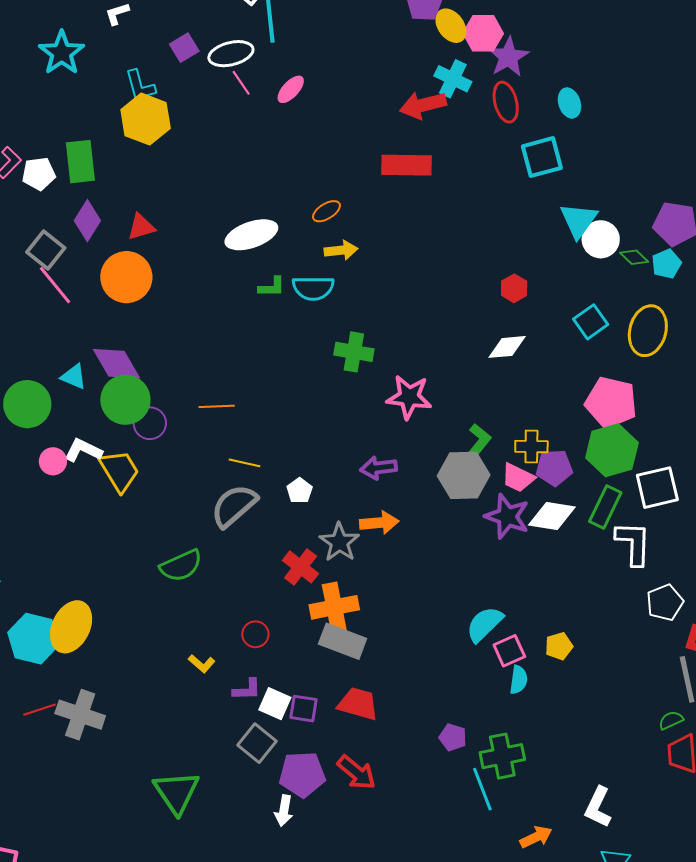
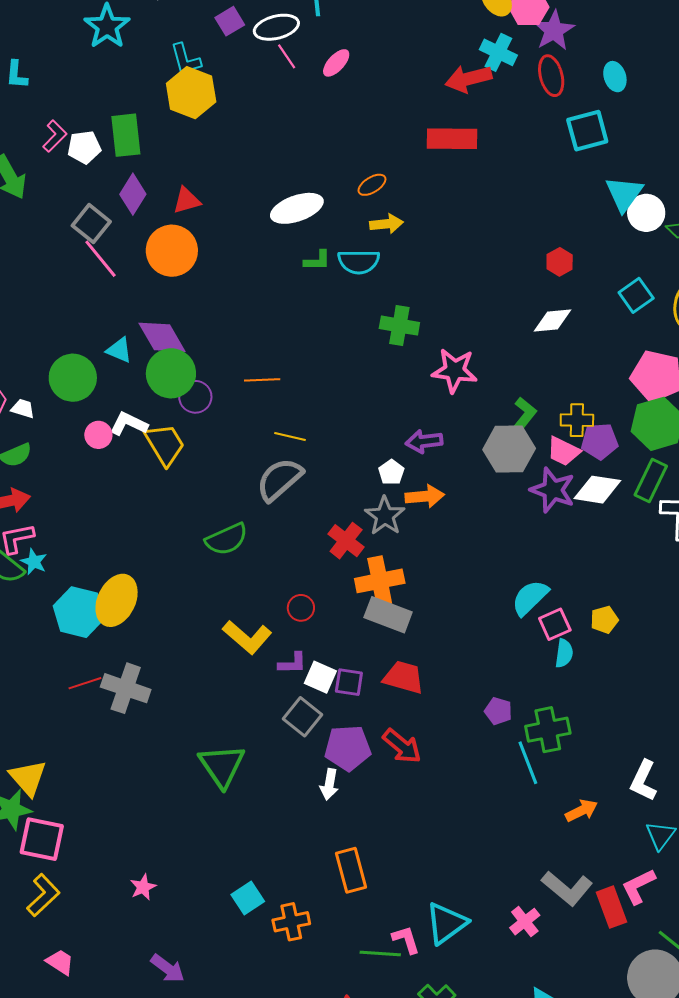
white pentagon: (300, 491) -> (391, 472), moved
yellow L-shape: (202, 664) -> (247, 637), size x1.8

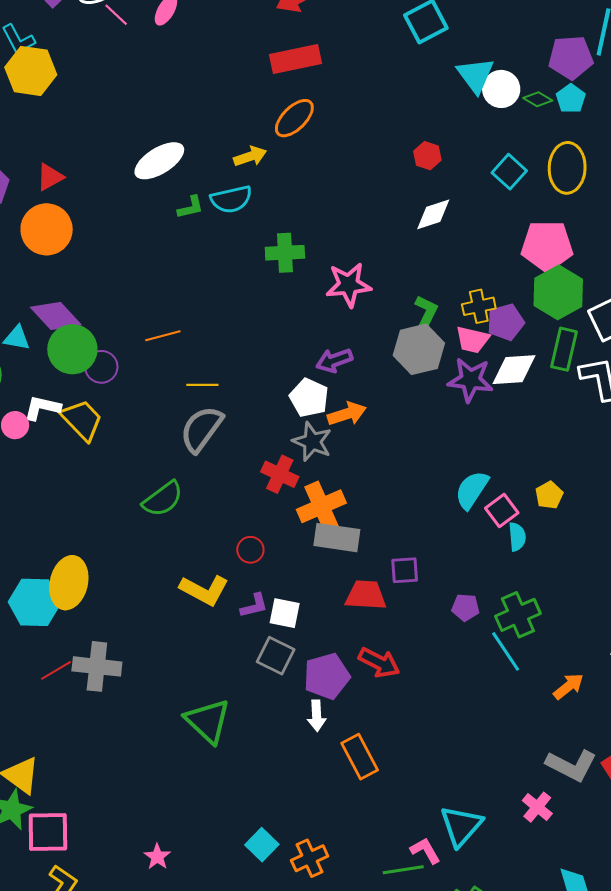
orange ellipse: (372, 185) -> (294, 118), moved, size x1.5
white pentagon: (391, 472) -> (309, 398), size x1.5
purple square: (349, 682) -> (405, 570), moved
orange rectangle: (351, 870) -> (360, 757), moved

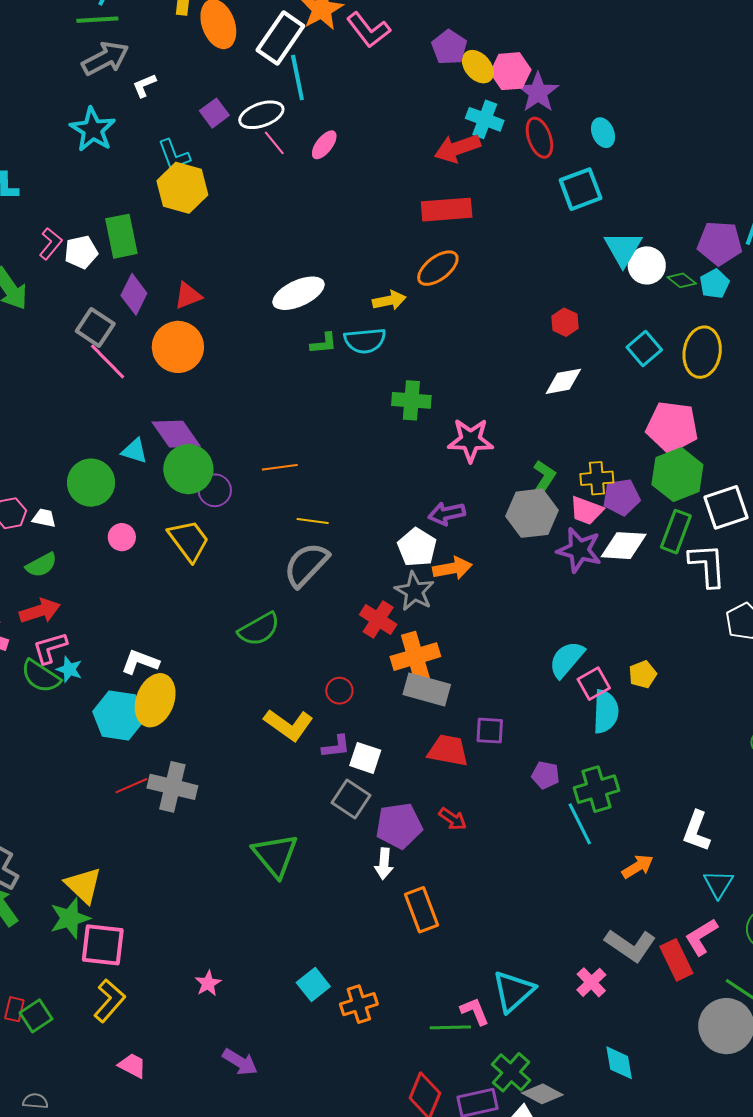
white L-shape: (42, 408) -> (140, 662), moved
cyan semicircle: (517, 537) -> (606, 712), size x1.5
red arrow: (379, 663) -> (453, 819), size x0.7

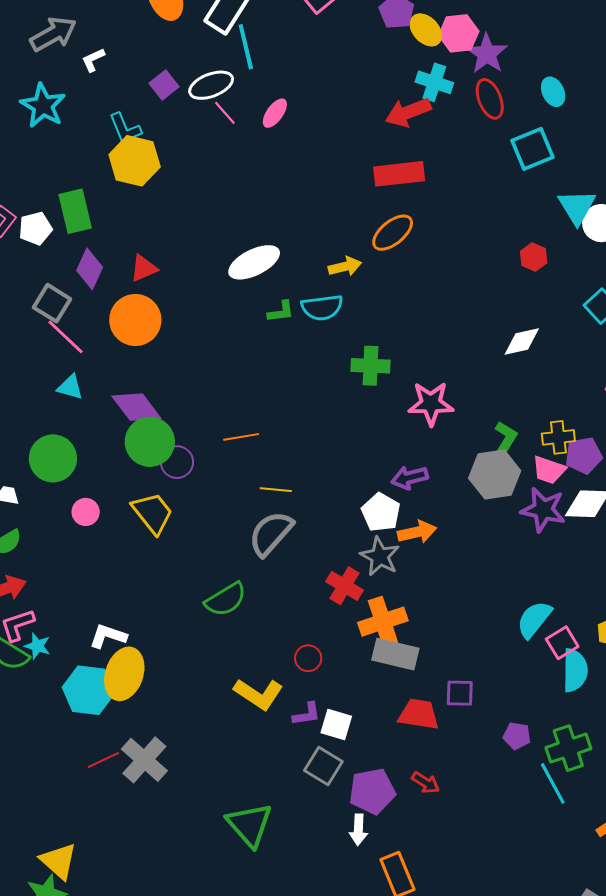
red hexagon: (565, 322) -> (534, 257), moved
cyan triangle: (135, 451) -> (70, 387), moved
gray cross: (172, 787) -> (144, 760), turned 30

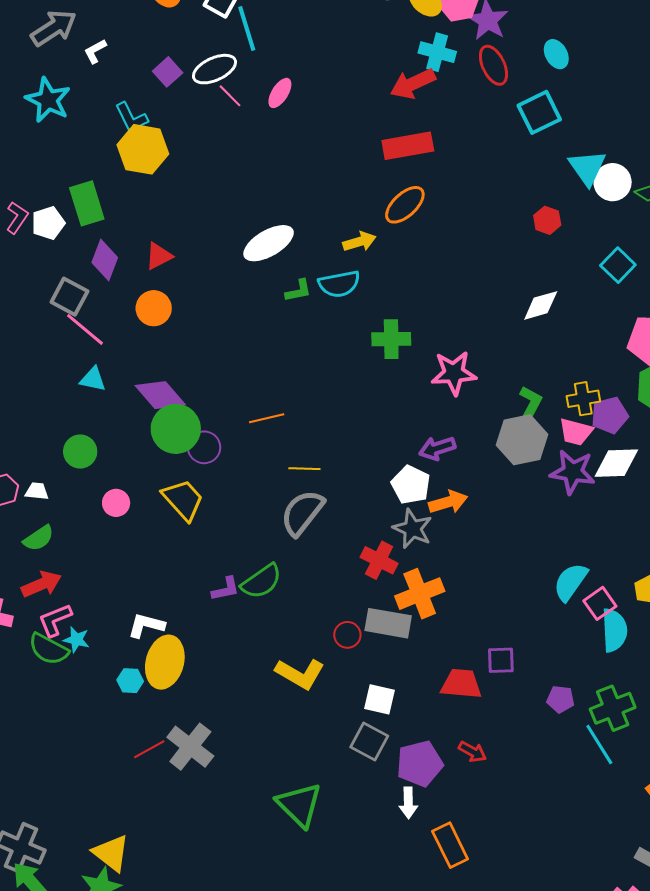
orange circle: (135, 320) -> (154, 308), size x0.7
green circle: (53, 458) -> (80, 452), size x0.7
gray rectangle: (395, 654) -> (388, 623), moved
cyan hexagon: (88, 690) -> (130, 681), size x0.5
purple L-shape: (307, 714) -> (226, 589), moved

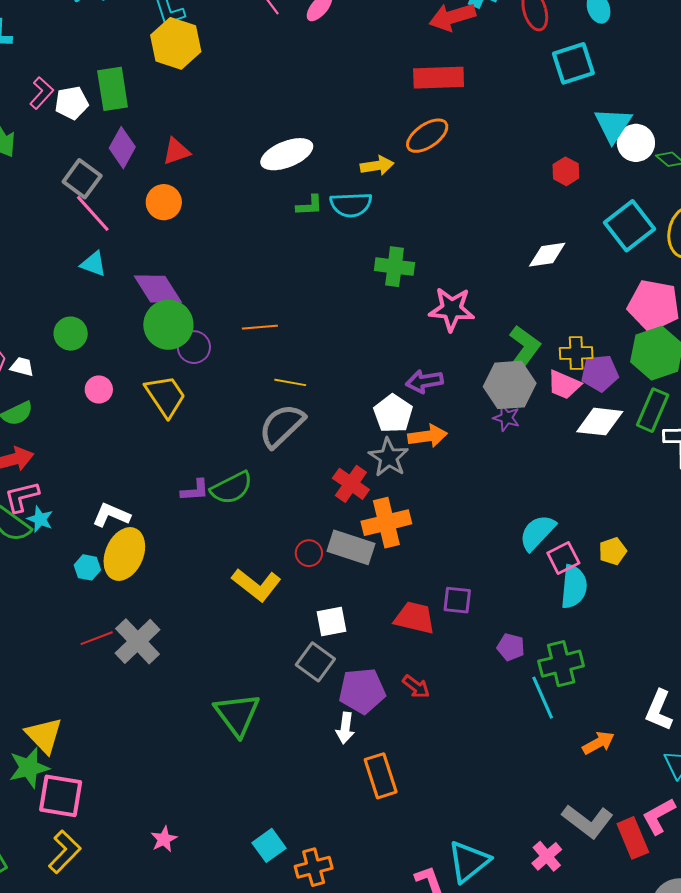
cyan square: (618, 265) -> (629, 226), size x1.4
green L-shape: (530, 404) -> (523, 350), size x1.4
purple star: (573, 472) -> (506, 418), moved, size x0.6
white square: (380, 699) -> (332, 621), turned -32

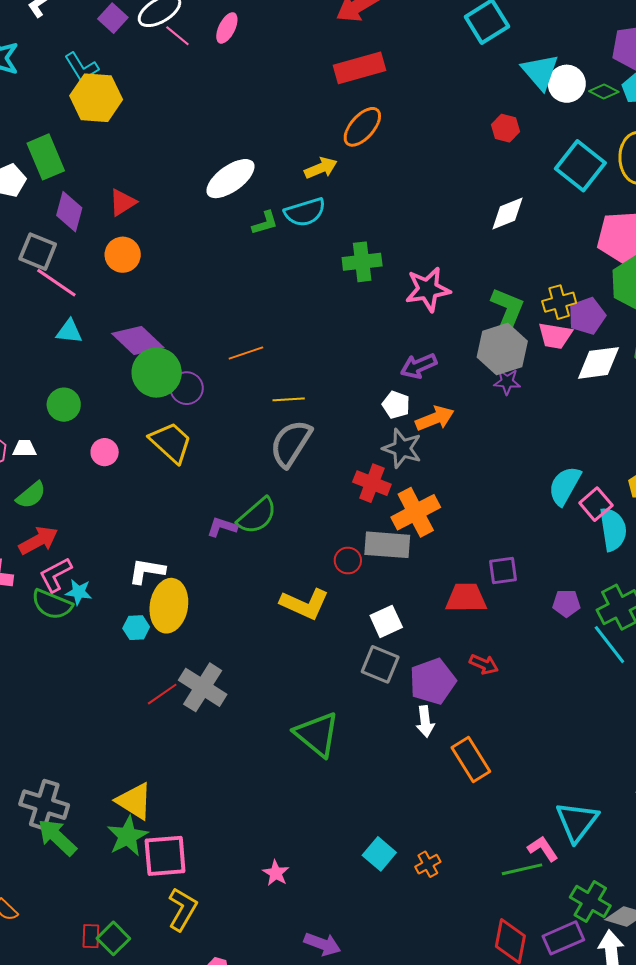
white pentagon: (393, 414) -> (396, 405), size x0.7
purple L-shape: (195, 490) -> (222, 527), turned -144
orange cross: (314, 867) -> (428, 864), size x0.7

